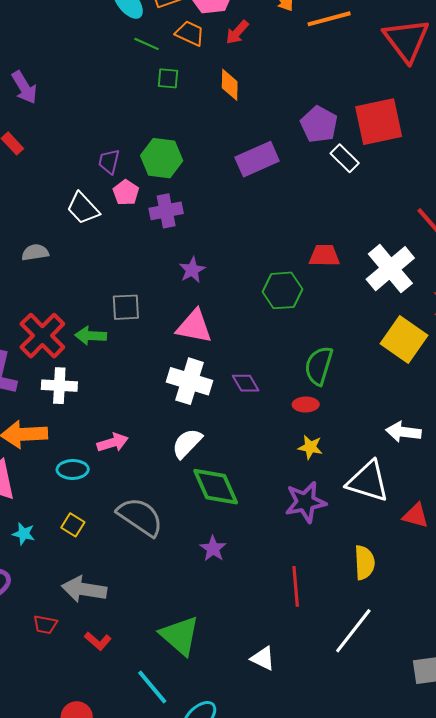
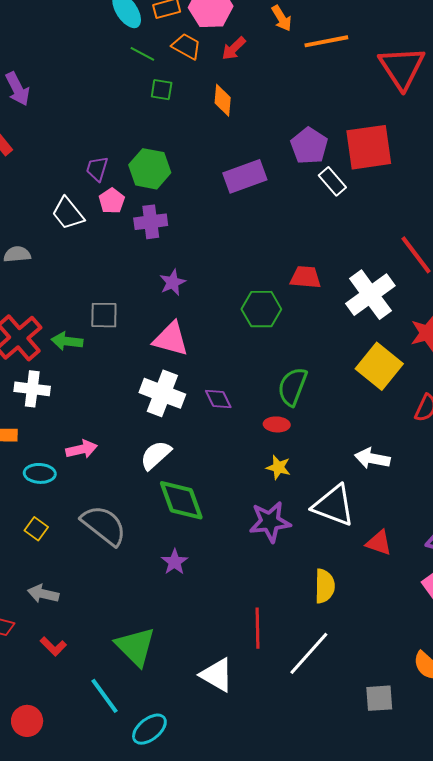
red line: (296, 586) -> (257, 628), moved
gray arrow: (84, 589) -> (43, 594), size x0.7
white triangle: (263, 658) -> (217, 675), size x1.4

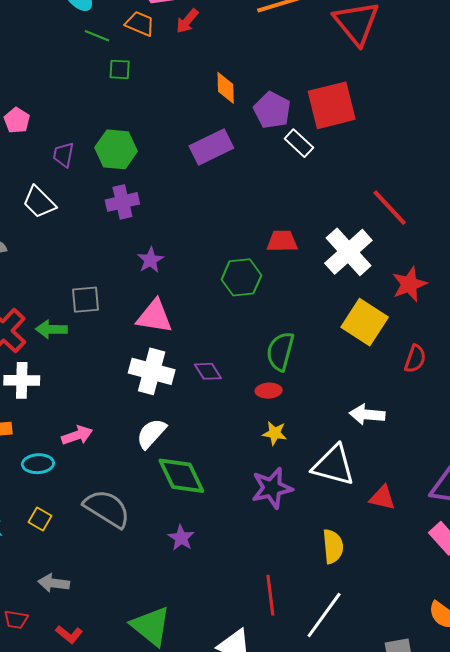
orange diamond: (223, 100) -> (226, 88), moved
pink pentagon: (112, 201) -> (17, 120), moved

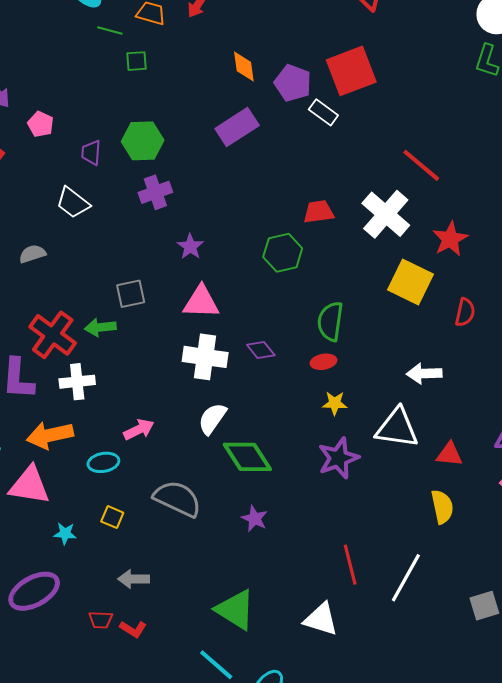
yellow semicircle: (333, 546) -> (442, 507), moved
red L-shape: (69, 634) -> (133, 629), moved

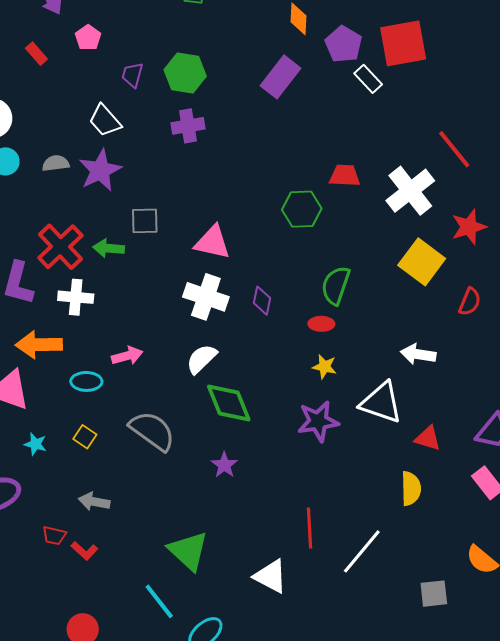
purple rectangle: (237, 127) -> (280, 77), turned -30
purple star: (190, 247) -> (100, 170), moved, size x1.6
purple diamond: (261, 350) -> (262, 301), turned 40

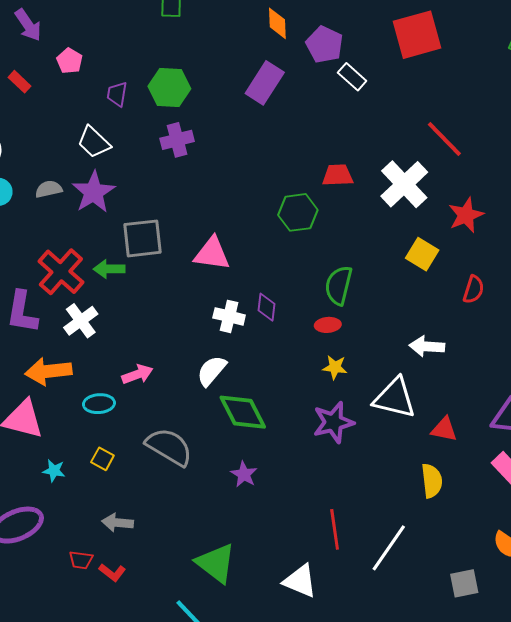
red square: (403, 43) -> (417, 35), moved
gray square: (145, 221) -> (143, 238), size x1.4
yellow square: (422, 262) -> (422, 254), size x0.7
white cross: (76, 297) -> (81, 321), turned -36
white cross: (206, 297) -> (229, 316), moved, size x0.7

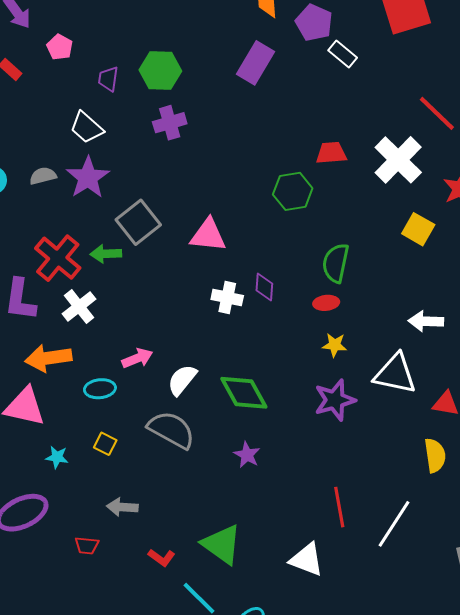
gray square: (143, 238) -> (138, 222), turned -30
white semicircle: (212, 371) -> (182, 380), moved
red L-shape: (112, 572) -> (162, 558), moved

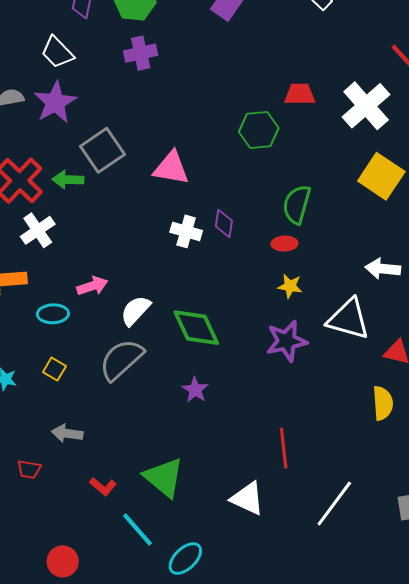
yellow square: (418, 229) -> (381, 176), size x1.4
gray semicircle: (171, 430) -> (121, 360), turned -75
white line: (394, 524) -> (334, 504), moved

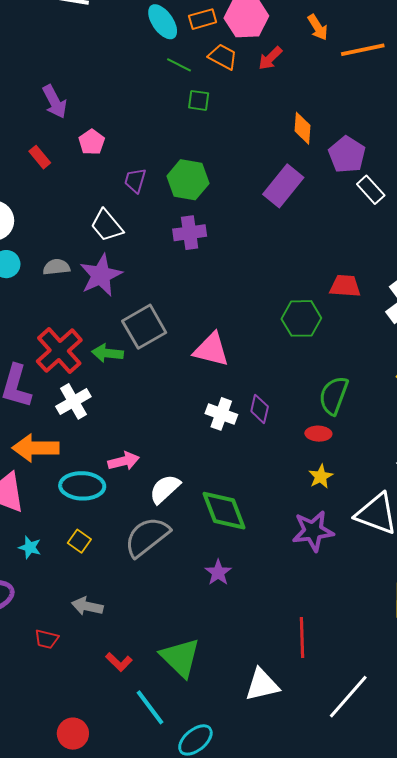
yellow star: (290, 286) -> (321, 476), turned 30
cyan ellipse: (53, 314) -> (82, 486), size x1.4
white triangle: (247, 498) -> (262, 685), turned -42

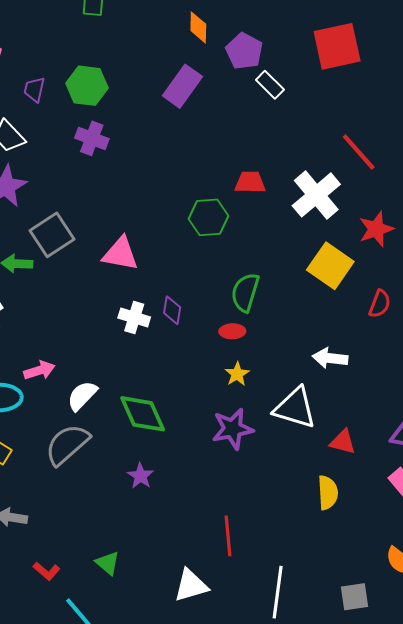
purple cross: (190, 233) -> (92, 138), turned 32
green triangle: (180, 658) -> (108, 563), size x0.6
white line: (348, 697) -> (278, 592), turned -30

